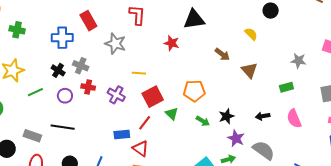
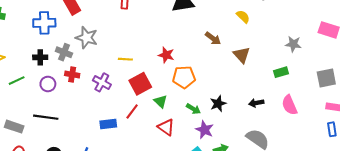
red star: (172, 43) -> (166, 55), moved
gray star: (115, 44) -> (87, 38), moved
black cross: (58, 70) -> (40, 57), turned -32
purple star: (236, 138) -> (204, 130), moved
red triangle: (141, 148) -> (166, 127), moved

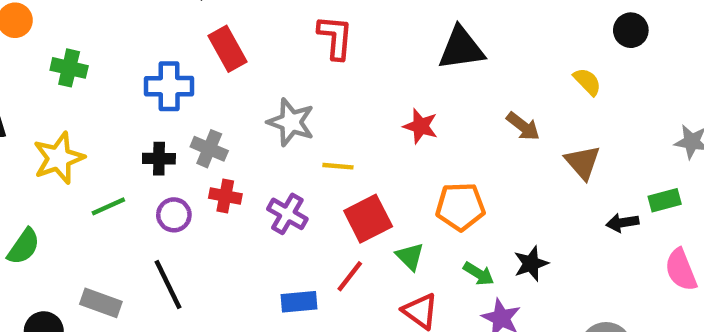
gray star: (87, 38) -> (291, 122), moved
red star: (166, 55) -> (421, 126), moved
black arrow: (256, 103) -> (622, 223), moved
black line: (46, 117) -> (168, 285), turned 55

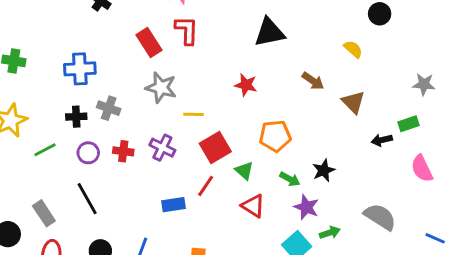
red rectangle: (227, 49) -> (149, 42), moved
red cross: (225, 196) -> (123, 151), moved
gray rectangle: (101, 303) -> (44, 213), turned 40

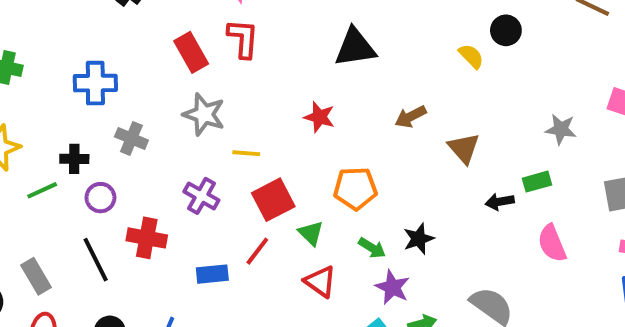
yellow semicircle: (353, 49) -> (471, 56), moved
brown arrow: (313, 81) -> (411, 117), turned 115
black cross: (76, 117) -> (74, 159), moved
red cross: (123, 151) -> (147, 238), moved, size x1.4

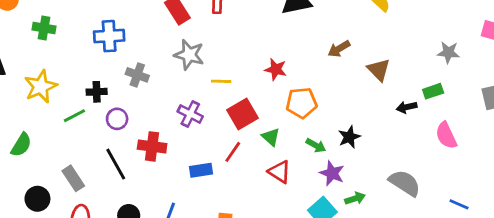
red star: (319, 117) -> (276, 69), moved

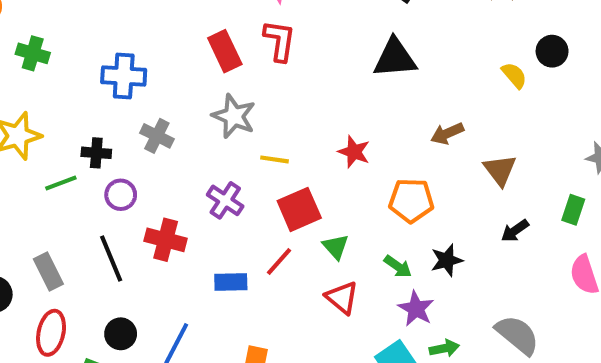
green rectangle: (433, 91) -> (573, 210), turned -60
orange pentagon: (302, 103) -> (411, 200), moved
black arrow: (407, 107) -> (515, 231), moved, turned -30

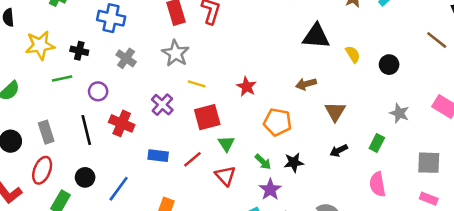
black circle: (552, 51) -> (389, 65), moved
black triangle: (395, 58) -> (316, 36), moved
black cross: (96, 153) -> (79, 51), moved
red line: (279, 261) -> (192, 159), moved

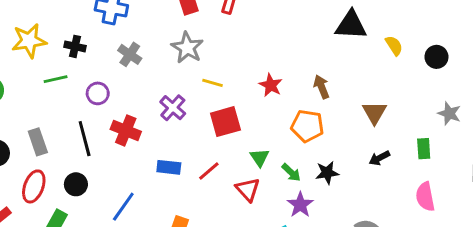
brown arrow: (306, 84) -> (321, 87), moved, turned 84
green rectangle: (377, 143) -> (424, 149), turned -30
green triangle: (226, 144) -> (260, 158), moved
black circle: (85, 177) -> (76, 184), moved

